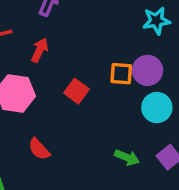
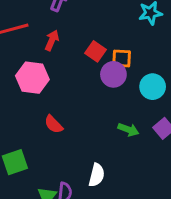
purple circle: (148, 70) -> (113, 74), moved
red square: (76, 91) -> (96, 51), moved

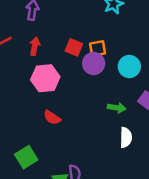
pink hexagon: (32, 78) -> (45, 78), moved
white semicircle: (97, 175) -> (126, 137), moved

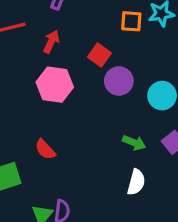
orange square: (98, 48) -> (131, 21), moved
red semicircle: (52, 117) -> (45, 149), moved

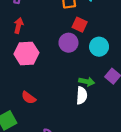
red square: (99, 55) -> (80, 25), moved
white semicircle: (136, 182) -> (82, 95), moved

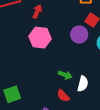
green arrow: (87, 82) -> (65, 75), moved
red semicircle: (29, 98) -> (63, 96), moved

